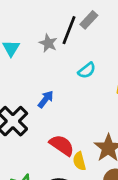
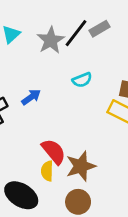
gray star: (48, 43) -> (51, 40), size x1.4
red semicircle: (62, 145) -> (54, 152), moved

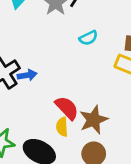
blue arrow: (31, 97) -> (27, 75), moved, turned 30

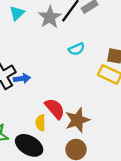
yellow semicircle: (62, 127) -> (41, 123), moved

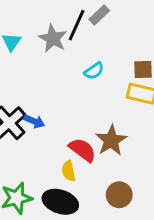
blue arrow: (22, 79) -> (34, 121), turned 42
brown star: (77, 120) -> (111, 140), moved

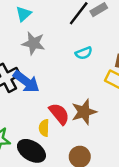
gray star: (53, 38) -> (33, 43), moved, turned -30
blue arrow: (34, 121) -> (26, 82), size x1.6

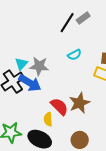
cyan triangle: (24, 14) -> (21, 64), moved
gray star: (33, 43) -> (39, 66), moved

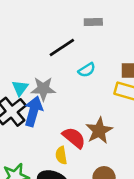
gray rectangle: (83, 18) -> (93, 22), turned 40
black line: (67, 23) -> (62, 47), moved, turned 30
blue arrow: (30, 83) -> (33, 111), turned -100

